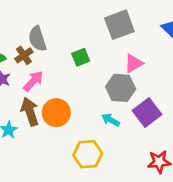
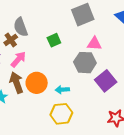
pink triangle: (134, 63) -> (94, 44), turned 35
cyan arrow: (111, 120) -> (62, 90), moved, turned -32

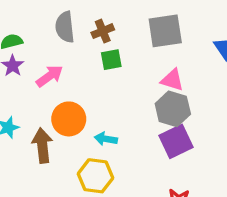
brown cross: (11, 40) -> (103, 31), moved
gray hexagon: (85, 63) -> (173, 109), moved
brown arrow: (16, 83) -> (42, 145), moved

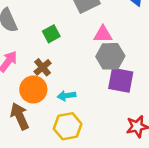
brown cross: (103, 31) -> (43, 67), moved
purple square: (176, 141) -> (121, 80), turned -36

